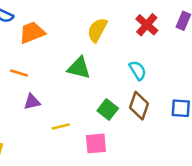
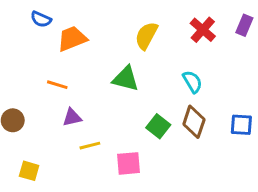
yellow line: (61, 127) -> (90, 146), moved
pink square: (96, 143) -> (129, 163), moved

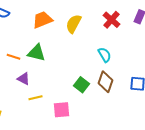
orange trapezoid: (72, 39) -> (43, 20), moved
green triangle: (126, 79) -> (37, 53), moved
purple triangle: (72, 117) -> (24, 79), turned 40

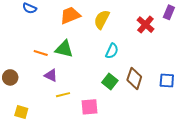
red cross: (112, 20) -> (145, 25), moved
cyan semicircle: (105, 55) -> (112, 51), moved, turned 56

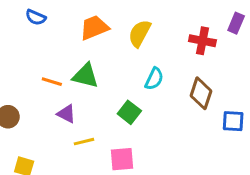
red cross: (145, 25) -> (202, 41), turned -30
brown diamond: (134, 78) -> (201, 93), moved
green square: (110, 81) -> (129, 112), moved

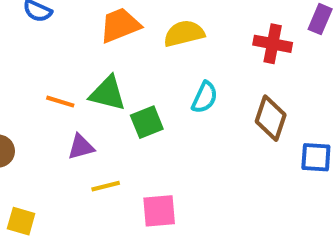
yellow semicircle: (140, 33) -> (184, 33), turned 48
green square: (129, 112) -> (147, 122), moved, turned 30
purple triangle: (66, 114) -> (81, 147), turned -42

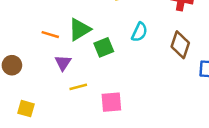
green triangle: (108, 93) -> (80, 29), turned -45
purple triangle: (81, 147) -> (63, 63), turned -42

